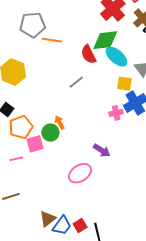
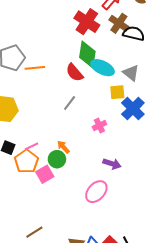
green diamond: (105, 40) -> (87, 54), turned -60
pink cross: (116, 113) -> (99, 126), moved
pink line: (16, 159) -> (32, 146), moved

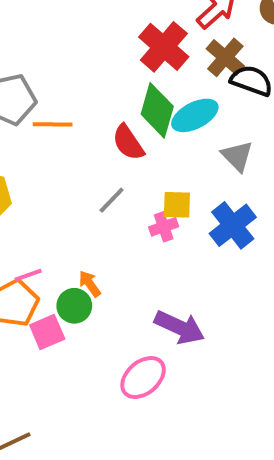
cyan ellipse: (103, 68) -> (195, 115), moved, turned -60
yellow square: (117, 92) -> (177, 205), moved
pink cross: (99, 126) -> (164, 227), moved
purple arrow: (112, 164) -> (180, 327), size x1.4

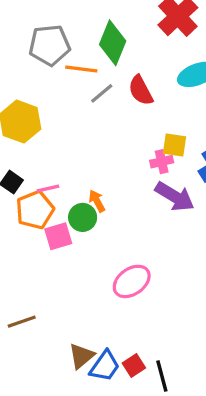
green diamond: (157, 110) -> (113, 43), moved
gray line: (112, 200) -> (102, 93), moved
purple arrow: (180, 327) -> (175, 197), moved

